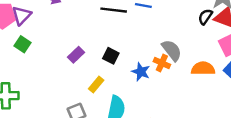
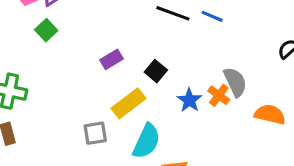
yellow rectangle: (96, 85) -> (128, 103), size x1.5

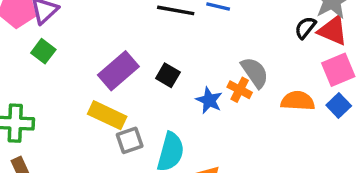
purple rectangle: (112, 59) -> (118, 71), size x1.6
yellow rectangle: (128, 103) -> (107, 115), moved, turned 72
gray square: (95, 133) -> (130, 140), moved

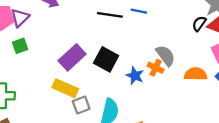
green square: (43, 51) -> (20, 46), turned 35
black square: (168, 75) -> (106, 59), size x1.5

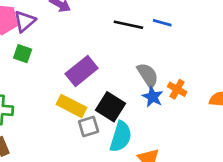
green square: (20, 46) -> (23, 54), turned 35
gray semicircle: (166, 56) -> (148, 75), moved
black square: (106, 59) -> (111, 107), moved

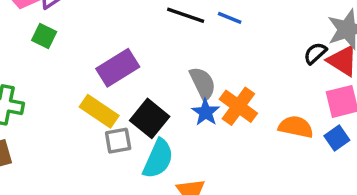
orange cross: (177, 89) -> (238, 106), size x1.5

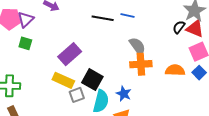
gray semicircle: (203, 83) -> (137, 46), moved
orange cross: (238, 106) -> (141, 64), turned -30
blue star: (206, 112) -> (124, 94), moved

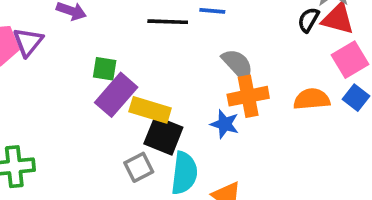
green square: (25, 43) -> (105, 69), moved
yellow rectangle: (63, 80) -> (150, 110), moved
blue star: (124, 94) -> (225, 124), moved

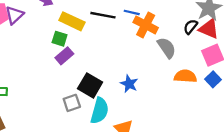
gray semicircle: (238, 64) -> (167, 48), moved
purple rectangle: (116, 95) -> (64, 56), size x0.7
orange cross: (248, 96) -> (146, 25), moved, turned 30
yellow rectangle: (150, 110) -> (72, 21), moved

